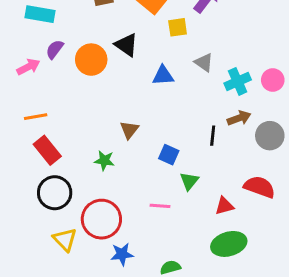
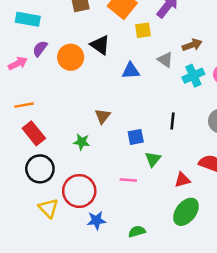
brown arrow: (239, 118) -> (192, 45), moved
blue square: (169, 155) -> (136, 137), turned -35
green ellipse: (229, 244) -> (186, 212), turned -36

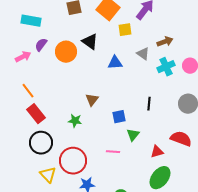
orange line: (24, 105) -> (28, 91), turned 63

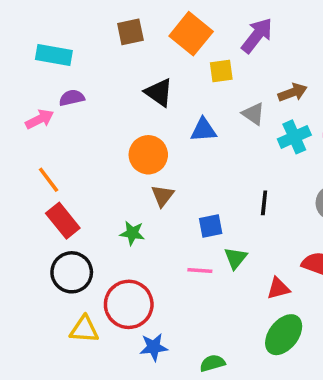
purple semicircle: (41, 45) -> (72, 98), turned 40
orange circle: (66, 52) -> (148, 155), moved
pink line: (113, 152) -> (200, 271), moved
yellow triangle: (48, 175) -> (84, 329), turned -42

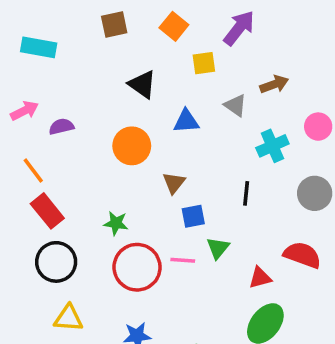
orange square: (191, 34) -> (174, 26), size x0.7
purple semicircle: (72, 98) -> (61, 127), moved
cyan cross: (294, 137) -> (272, 146), moved
brown triangle: (163, 196) -> (174, 183), moved
red circle: (129, 304) -> (137, 267), moved

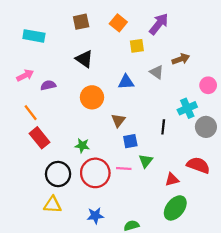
black triangle: (142, 84) -> (84, 59), moved
cyan cross: (272, 146) -> (187, 108), moved
black circle: (56, 262) -> (58, 174), moved

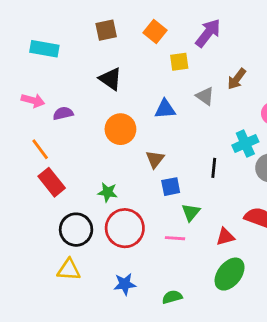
brown arrow: (181, 59) -> (237, 79), turned 147
pink arrow: (25, 75) -> (33, 100), turned 42
pink line: (124, 169) -> (175, 238), moved

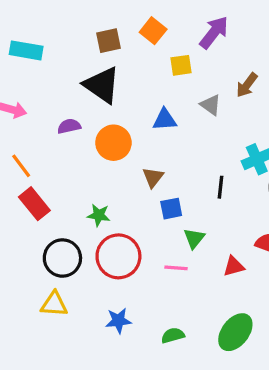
brown square: (106, 30) -> (109, 41), moved
black triangle: (110, 79) -> (102, 85), size x1.4
purple semicircle: (63, 113) -> (69, 126), moved
green ellipse: (230, 274) -> (235, 332), moved

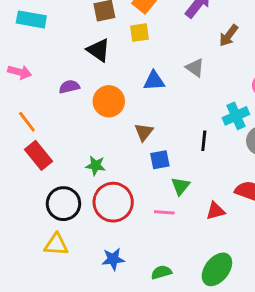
yellow square: (181, 65) -> (139, 33), moved
black triangle: (102, 85) -> (99, 50), size x0.7
brown arrow: (247, 85) -> (229, 36), moved

